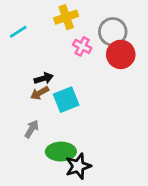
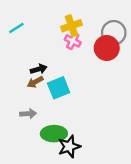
yellow cross: (66, 17) -> (72, 26), moved
gray circle: (113, 32) -> (114, 33), moved
gray arrow: (32, 129) -> (28, 114), turned 56

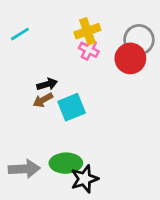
gray arrow: (28, 114) -> (24, 169), moved, size x1.5

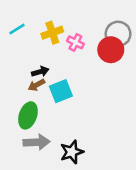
yellow cross: (87, 31) -> (52, 33), moved
green ellipse: (66, 163) -> (28, 115), moved, turned -70
gray arrow: (24, 169) -> (37, 142), moved

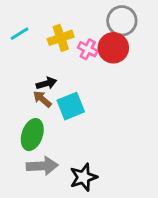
gray circle: (118, 34) -> (122, 21), moved
red circle: (111, 50) -> (113, 48), moved
brown arrow: (37, 85) -> (42, 99), turned 70

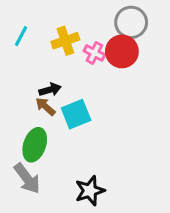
cyan line: (19, 34) -> (21, 36), turned -30
gray arrow: (42, 166) -> (27, 178), moved, turned 56

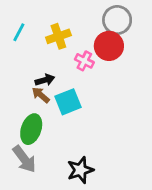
pink cross: (94, 53) -> (84, 61), moved

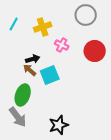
red circle: (109, 46) -> (95, 51), moved

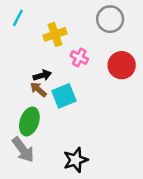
cyan line: (14, 24) -> (18, 18), moved

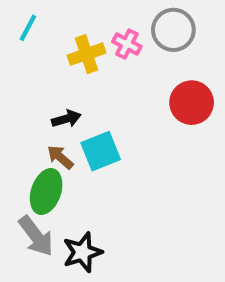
pink cross: (79, 57) -> (127, 44), moved
brown arrow: (38, 90) -> (60, 157), moved
black star: (76, 160) -> (82, 252), moved

